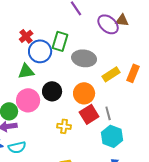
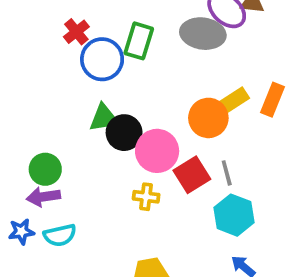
gray ellipse: (84, 58) -> (203, 34), moved
green triangle: (26, 71) -> (104, 118), moved
orange circle: (84, 93) -> (208, 118), moved
pink circle: (28, 100) -> (157, 151), moved

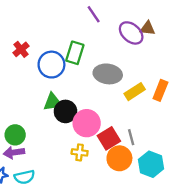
red cross: (76, 32) -> (21, 49), moved
gray ellipse: (203, 34) -> (108, 74), moved
orange circle: (208, 118) -> (119, 158), moved
cyan hexagon: (234, 215) -> (151, 164), moved

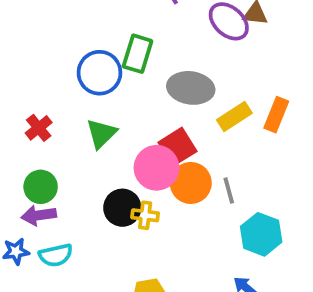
red cross: (21, 49) -> (39, 128), moved
green triangle: (53, 102) -> (101, 134), turned -36
black circle: (66, 111) -> (122, 208), moved
red square: (109, 138) -> (177, 147), moved
orange circle: (119, 158) -> (191, 183), moved

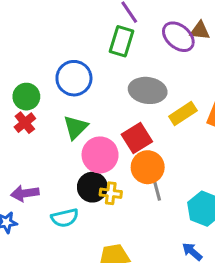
green rectangle: (138, 54) -> (122, 41), moved
pink circle: (157, 168) -> (100, 155), moved
green circle: (41, 187) -> (26, 97), moved
gray line: (229, 191) -> (157, 190), moved
cyan semicircle: (56, 255) -> (65, 218), moved

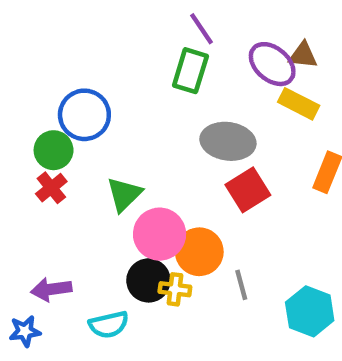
blue circle: (74, 78) -> (84, 115), moved
yellow rectangle: (183, 113) -> (299, 104), moved, turned 60
red square: (137, 138) -> (248, 190), moved
orange circle: (148, 167) -> (199, 252), moved

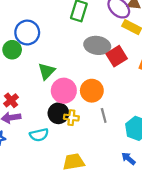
red cross: (51, 188) -> (11, 100), moved
red square: (248, 190) -> (117, 56), moved
orange circle: (199, 252) -> (92, 91), moved

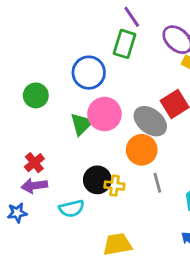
blue circle: (27, 32) -> (89, 73), moved
gray ellipse: (97, 45) -> (150, 121), moved, turned 30
pink circle: (64, 91) -> (104, 114), moved

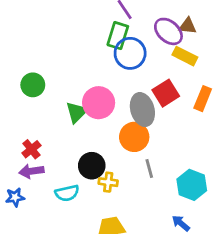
blue circle: (89, 73) -> (130, 53), moved
gray ellipse: (150, 121) -> (142, 110), turned 36
yellow cross: (114, 186) -> (108, 182), moved

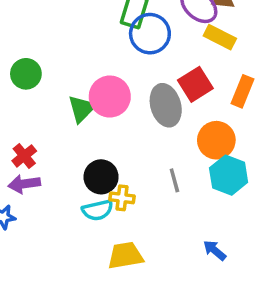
orange circle: (134, 137) -> (216, 140), moved
cyan hexagon: (192, 185) -> (229, 175), moved
cyan semicircle: (67, 193) -> (98, 210), moved

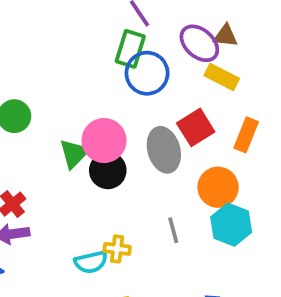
black circle: (101, 177) -> (108, 170), moved

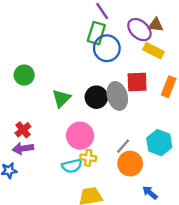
red square: (196, 127) -> (137, 82), turned 30
pink circle: (104, 140) -> (80, 136), moved
black circle: (108, 170) -> (96, 97), moved
orange circle: (218, 187) -> (130, 164), moved
gray line: (173, 230) -> (123, 146), turned 56

